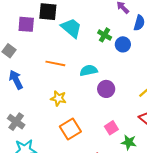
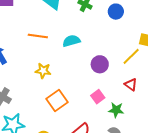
blue circle: (123, 44) -> (116, 12), moved
purple circle: (106, 89) -> (100, 64), moved

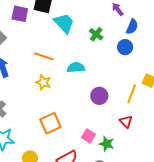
yellow line: (131, 56) -> (132, 94), turned -36
yellow star: (43, 71) -> (43, 82), moved
pink square: (98, 97) -> (88, 136), moved, turned -32

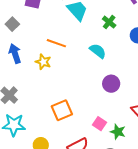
cyan semicircle: (76, 67) -> (98, 51), moved, turned 42
yellow star: (43, 82) -> (43, 62), moved

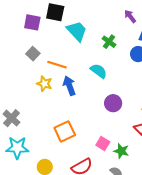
gray square: (12, 24) -> (33, 54), moved
blue arrow: (15, 54) -> (69, 86), moved

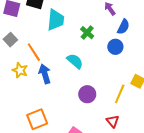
cyan trapezoid: (77, 31) -> (56, 20), turned 45
orange line: (57, 65) -> (34, 52), turned 36

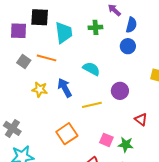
green cross: (87, 33) -> (95, 27), moved, turned -32
orange line: (34, 52) -> (46, 58), moved, turned -30
purple circle: (87, 94) -> (120, 91), moved
yellow line: (120, 94) -> (92, 105), moved, turned 66

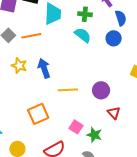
blue semicircle: (131, 25) -> (121, 18), turned -42
orange line: (46, 58) -> (31, 36), turned -36
cyan semicircle: (91, 69) -> (83, 35), moved
purple circle: (120, 91) -> (101, 90), moved

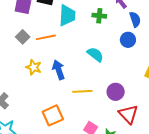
cyan semicircle: (83, 35) -> (95, 55), moved
red triangle: (114, 113) -> (128, 114), size x1.5

